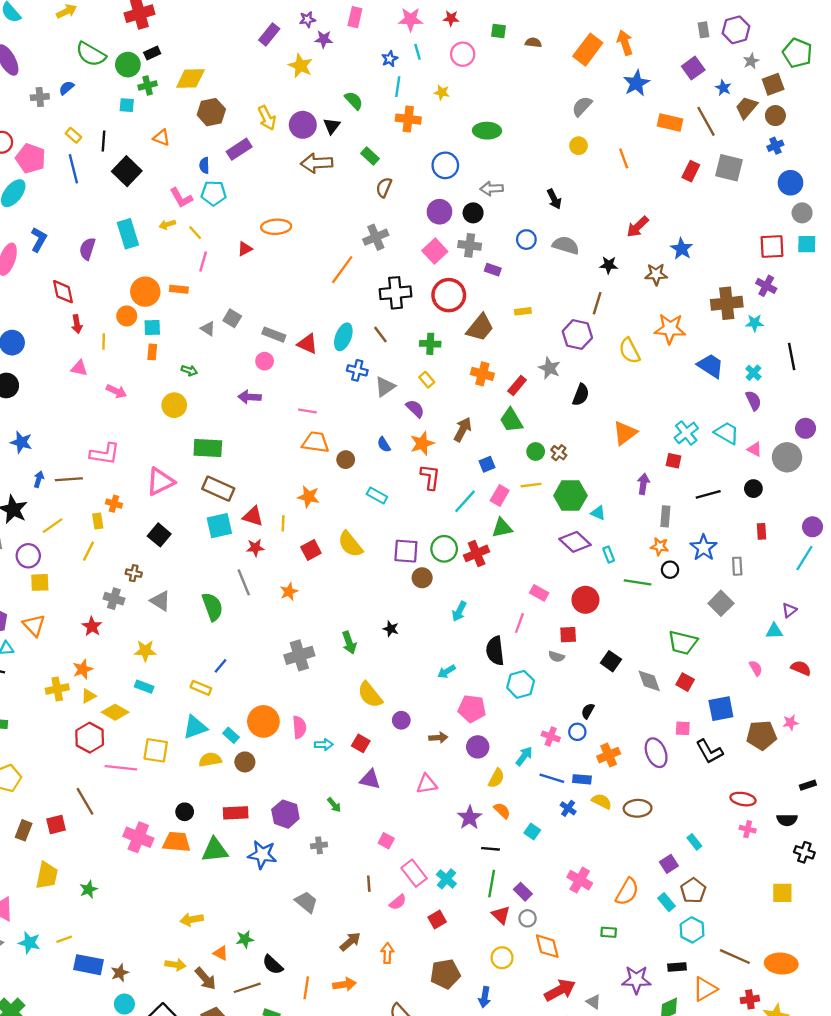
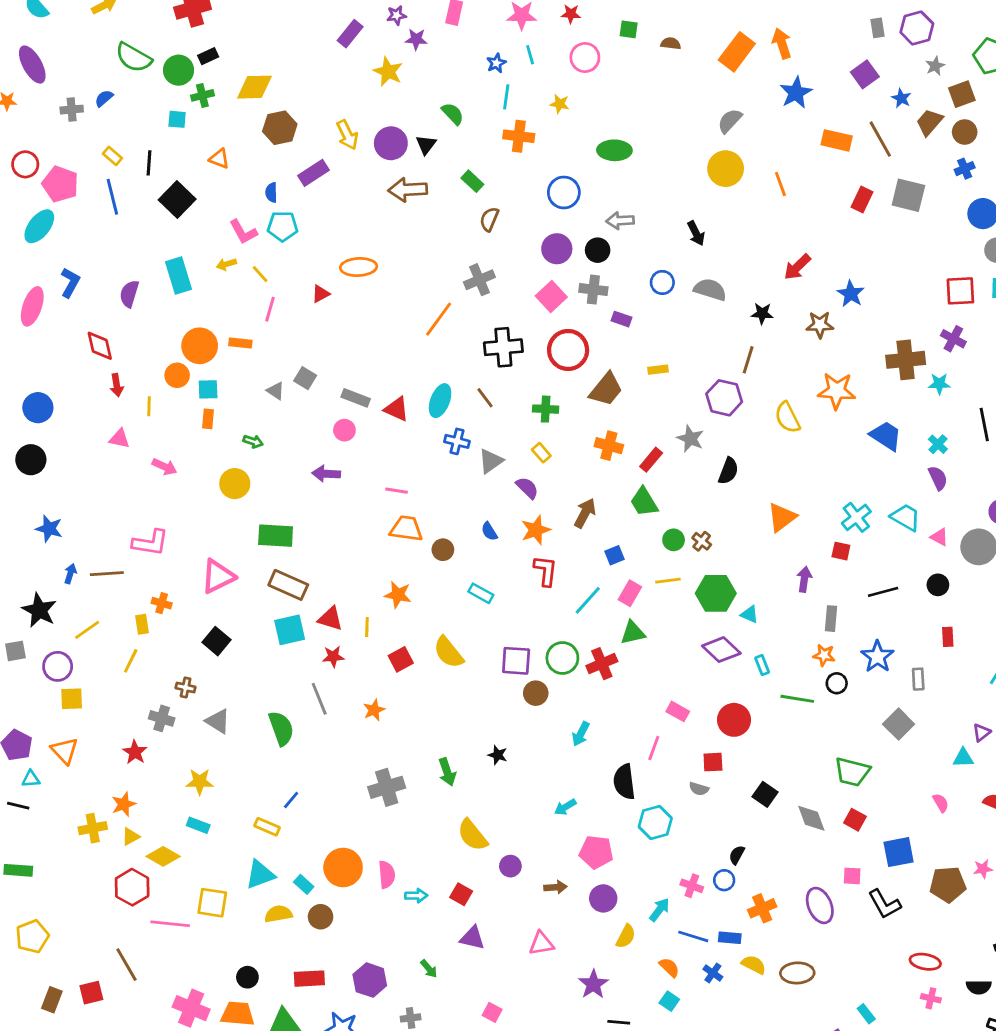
yellow circle: (578, 146) -> (726, 169), size x1.6
orange semicircle: (502, 811) -> (669, 967), moved

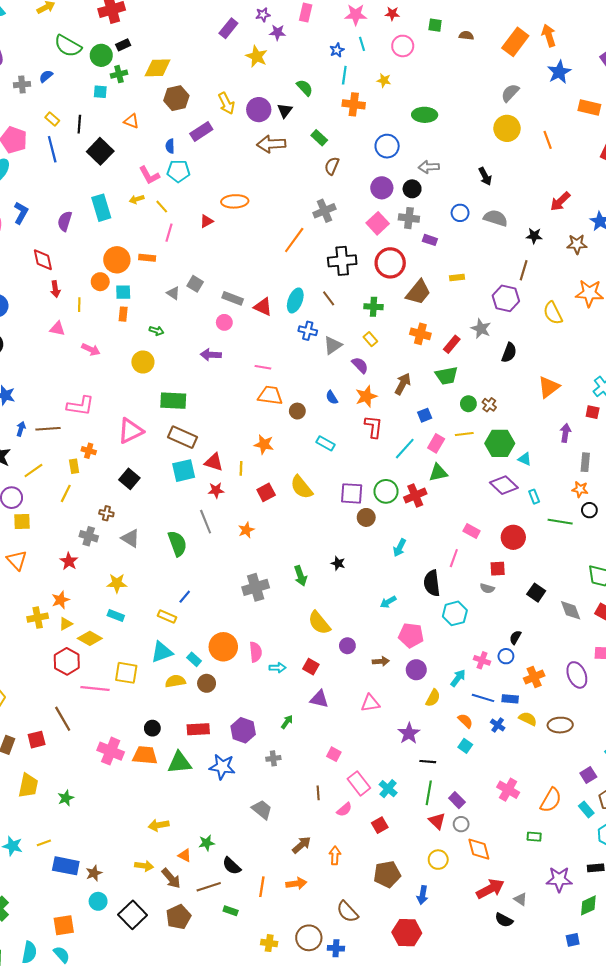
green trapezoid: (644, 502) -> (446, 376), turned -70
green arrow: (429, 969) -> (287, 722), turned -104

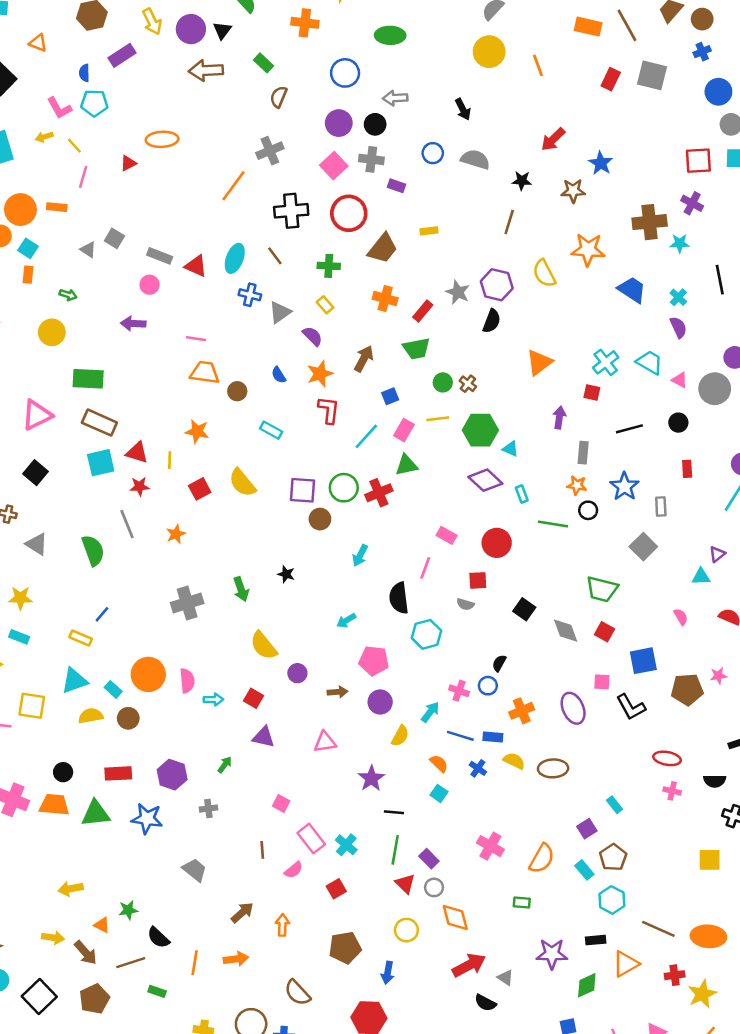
cyan square: (123, 292) -> (28, 248), turned 35
purple hexagon: (506, 298) -> (497, 285), moved

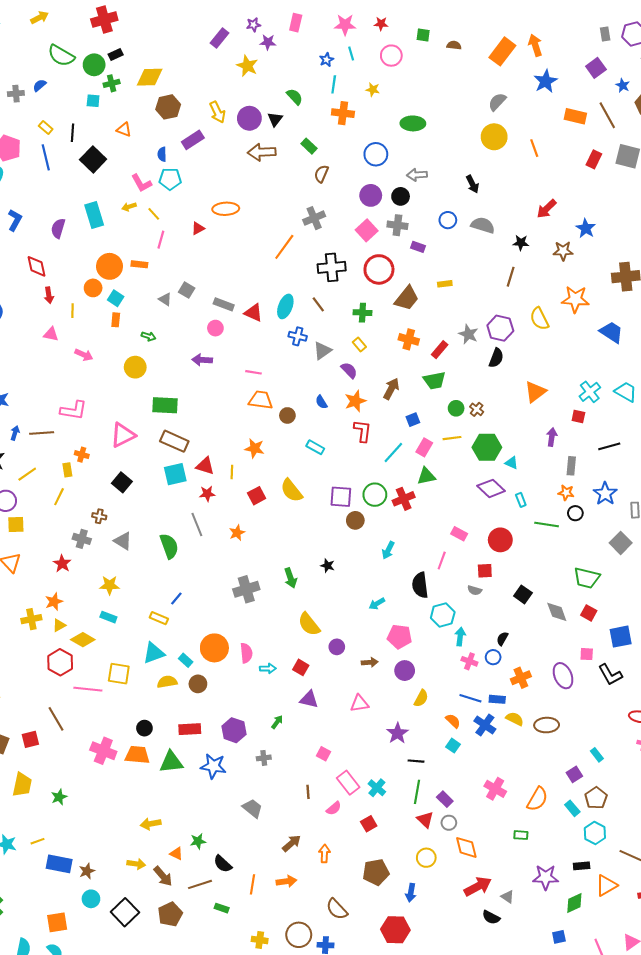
cyan arrow: (430, 712) -> (460, 637), moved, turned -30
blue cross: (478, 768) -> (485, 725), size x1.5

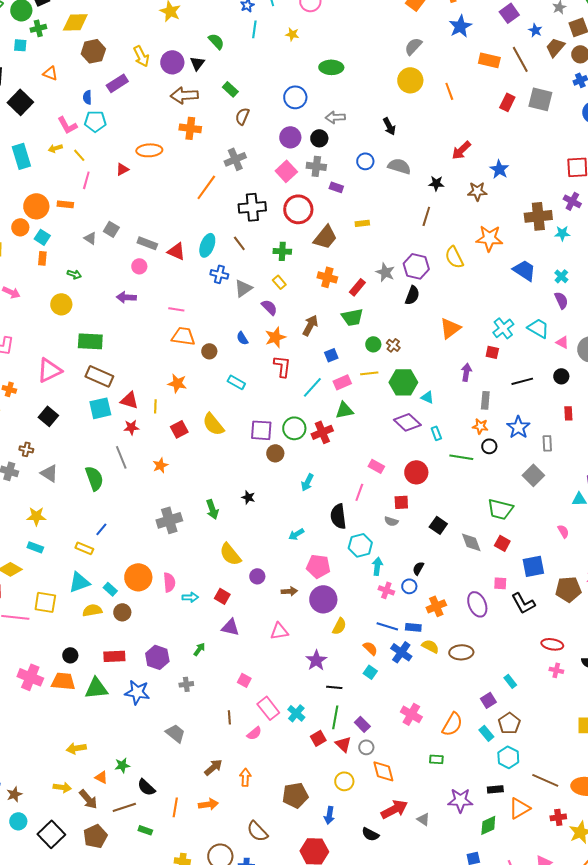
orange cross: (343, 113) -> (190, 128), moved
pink rectangle: (424, 447) -> (342, 382), turned 36
purple circle: (405, 671) -> (323, 599), size x1.4
red square: (369, 824) -> (318, 738), moved
black semicircle: (491, 917) -> (370, 834), moved

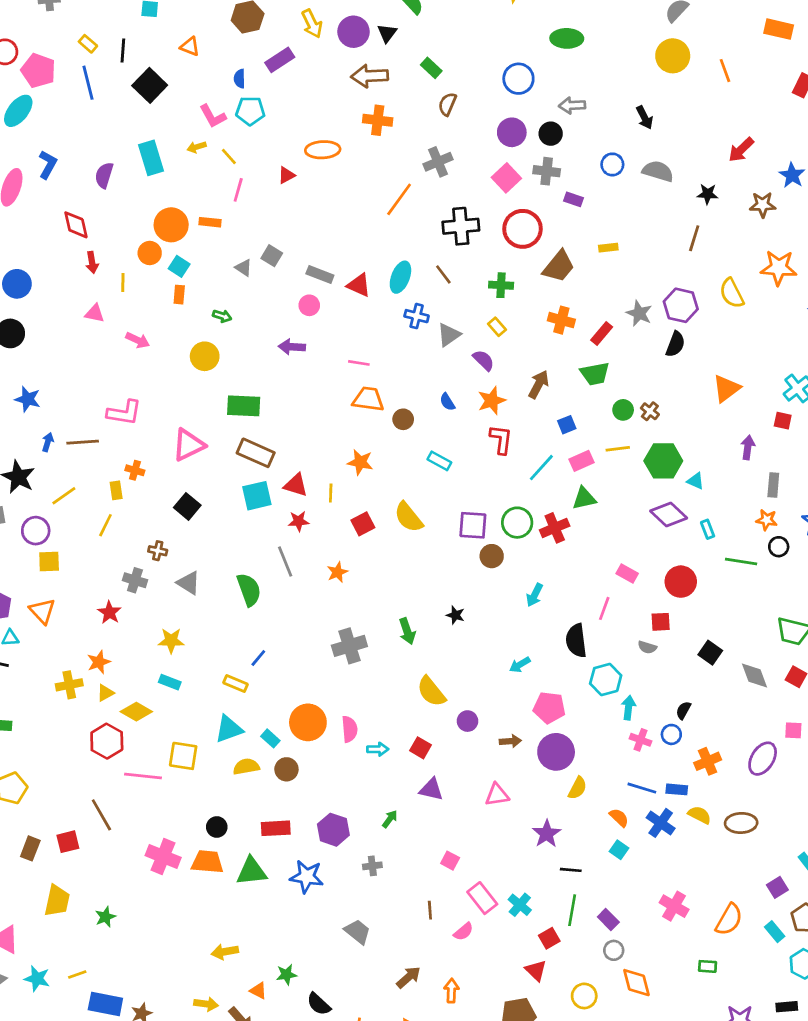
purple ellipse: (477, 604) -> (763, 759), turned 55
red triangle: (343, 744) -> (536, 970), moved

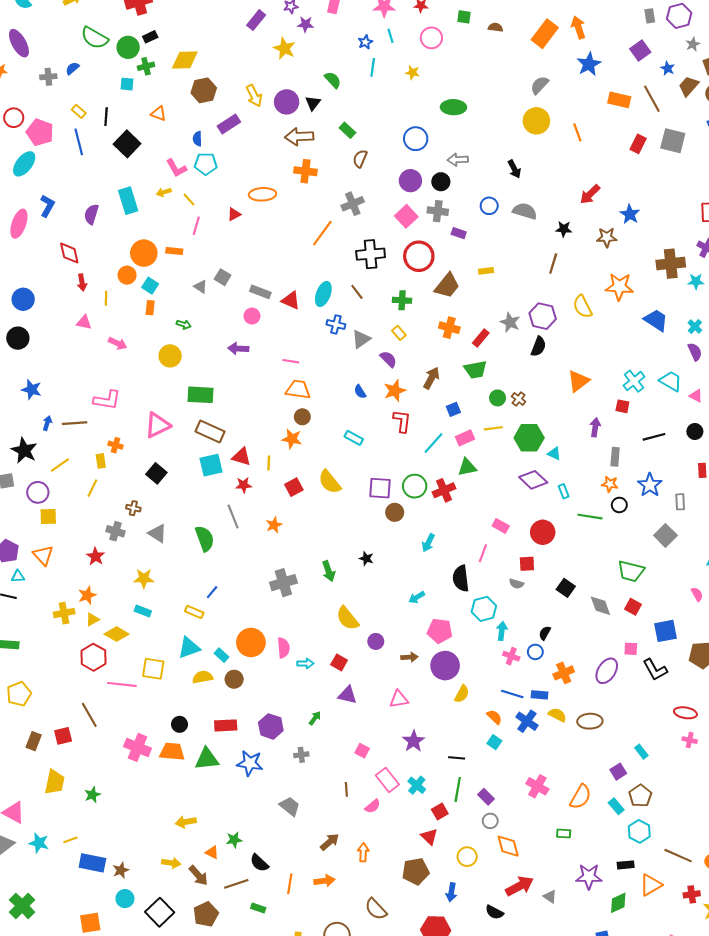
brown circle: (403, 419) -> (302, 417), moved
purple star: (547, 834) -> (414, 741), moved

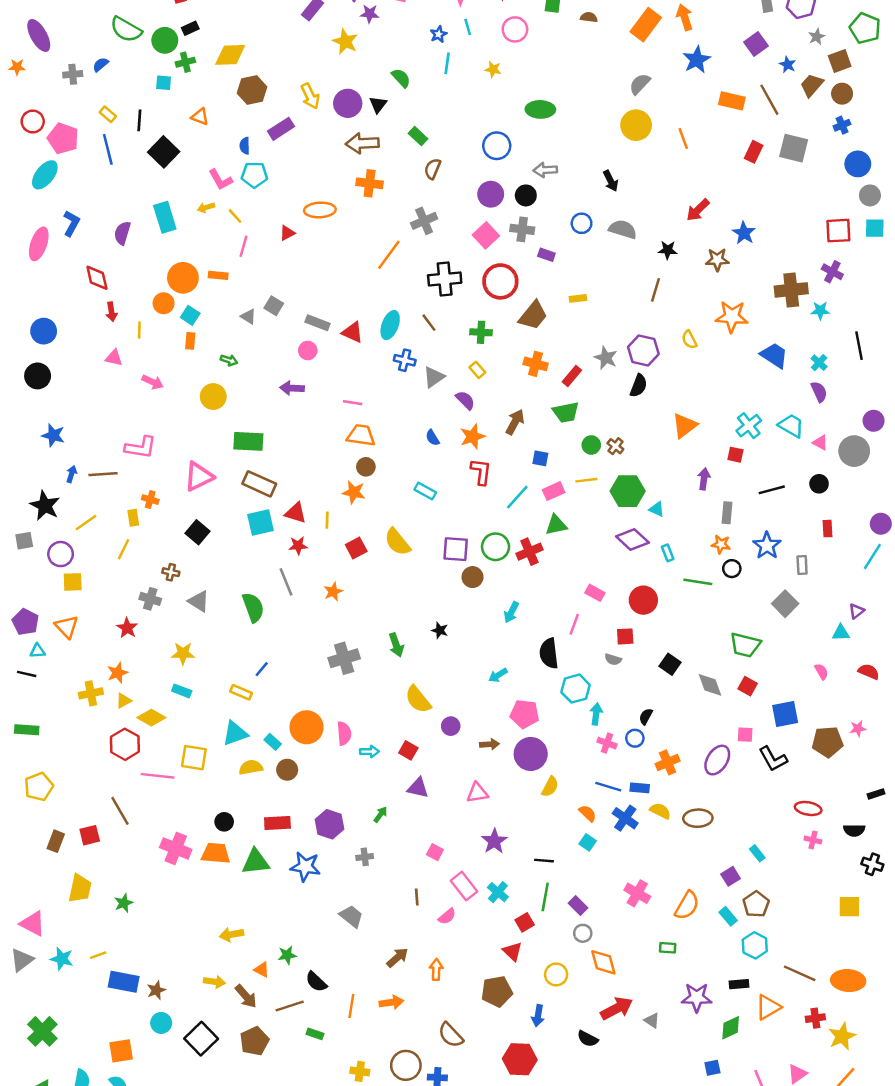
yellow semicircle: (583, 307) -> (689, 340), size x0.7
blue square: (453, 409) -> (540, 458), turned 32

